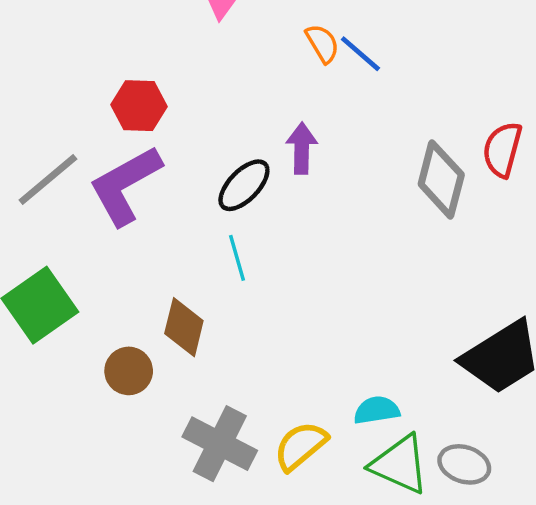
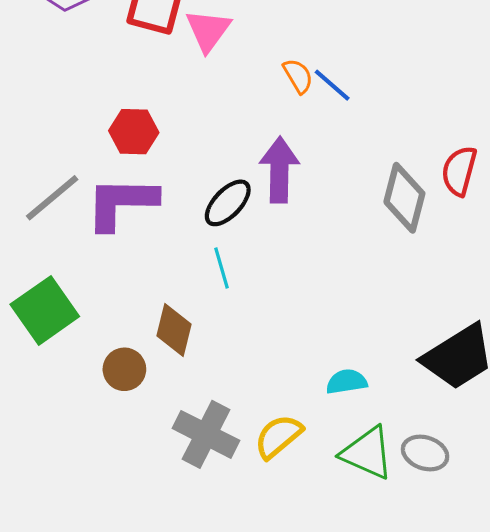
purple arrow: (302, 148) -> (279, 170), size x1.4
purple L-shape: (125, 185) -> (121, 203), turned 30
cyan semicircle: (377, 410) -> (347, 382), moved

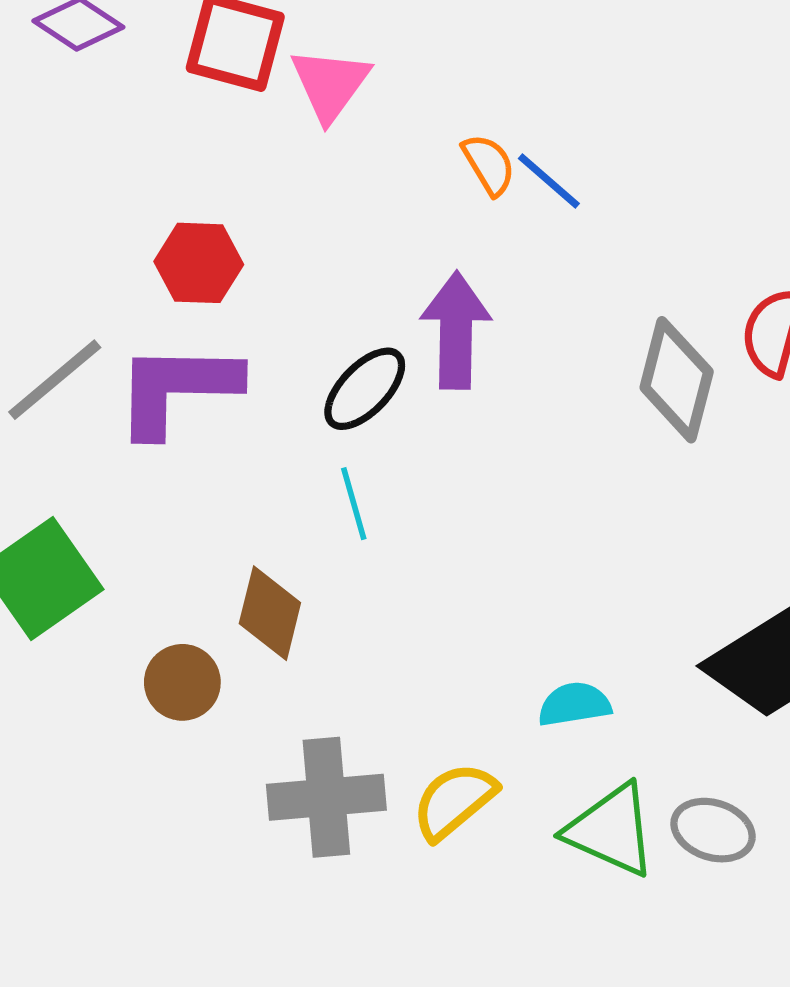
gray cross: (206, 434) -> (326, 797), turned -32

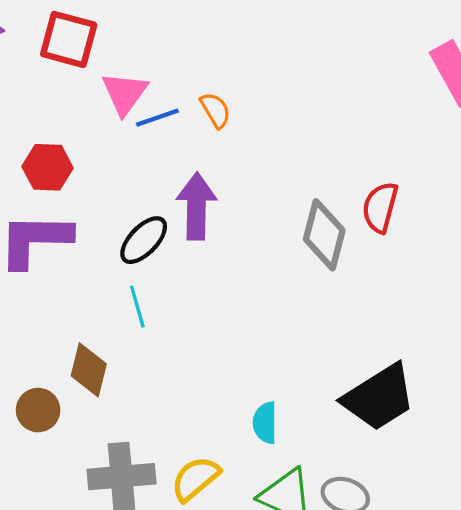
pink triangle: (330, 84) -> (125, 93), moved
blue line: (549, 181) -> (157, 118), moved, turned -60
cyan semicircle: (574, 704) -> (265, 423), turned -81

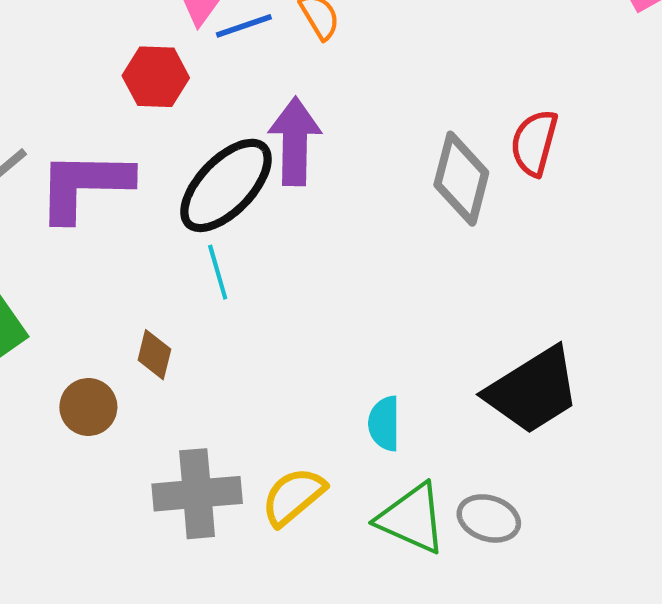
red hexagon: (48, 167) -> (156, 77), moved
black ellipse: (144, 240) -> (226, 185), size x1.5
brown diamond: (89, 370) -> (154, 355), size x0.7

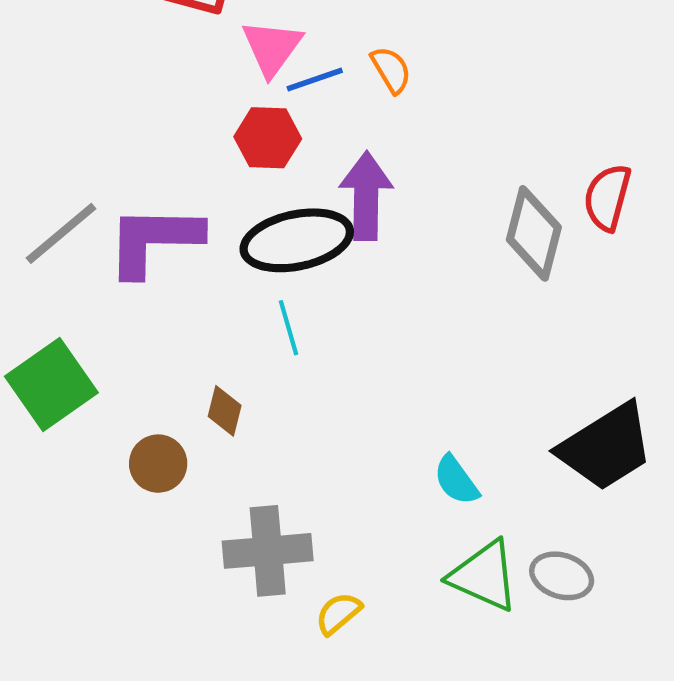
red hexagon: (156, 77) -> (268, 138), moved
black ellipse: (226, 185) -> (297, 240), turned 34
cyan semicircle: (384, 424) -> (456, 480), turned -36
yellow semicircle: (293, 496) -> (338, 613), moved, size x0.7

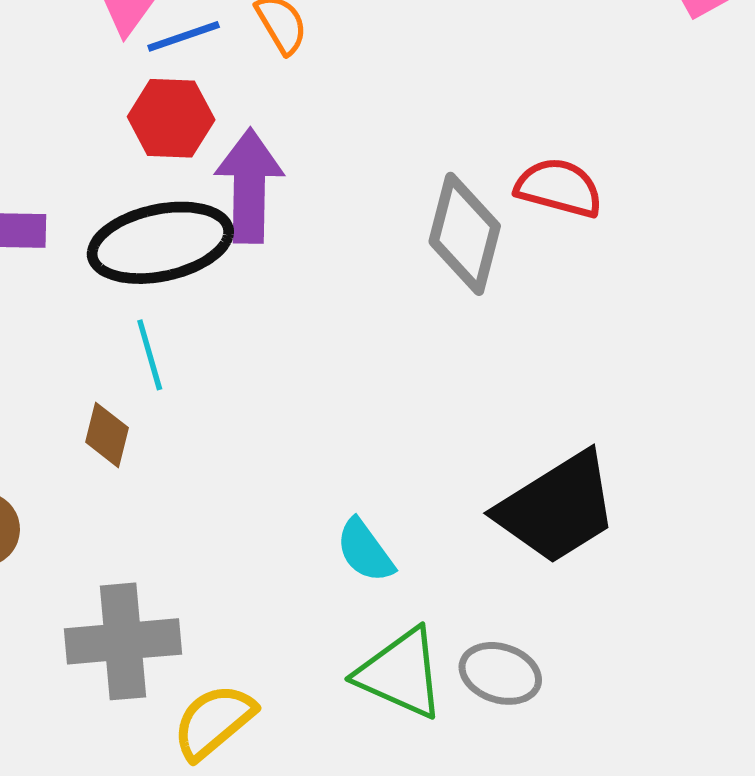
red hexagon: (268, 138) -> (171, 118), moved
red semicircle: (607, 197) -> (559, 188), turned 90
brown diamond: (225, 411) -> (107, 435), moved
yellow semicircle: (338, 613) -> (214, 721), size x1.4

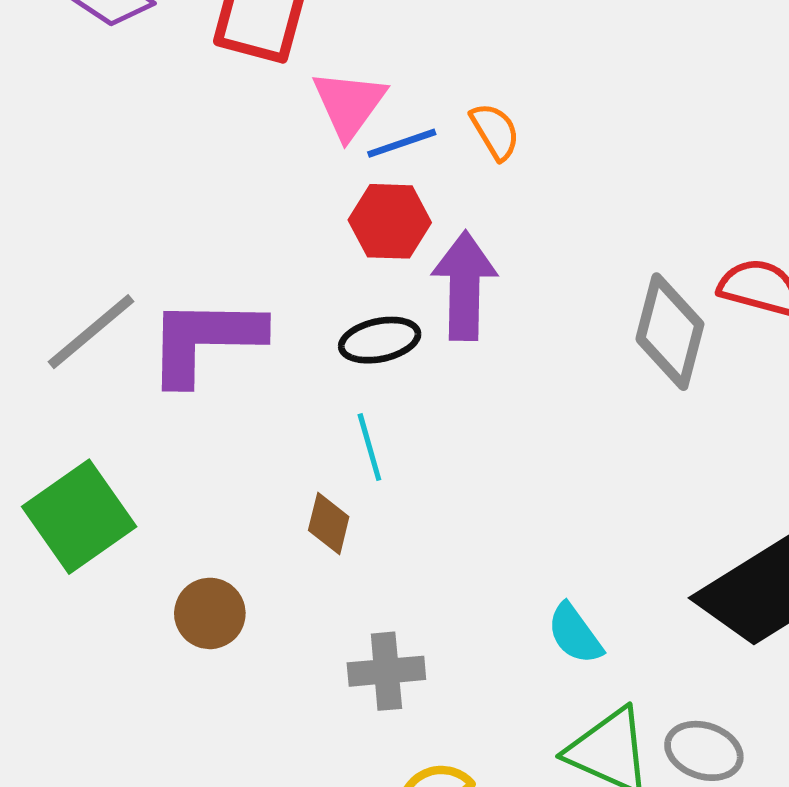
black ellipse: (160, 243) -> (380, 340), size x0.6
gray cross: (123, 641) -> (386, 671), moved, size x0.7

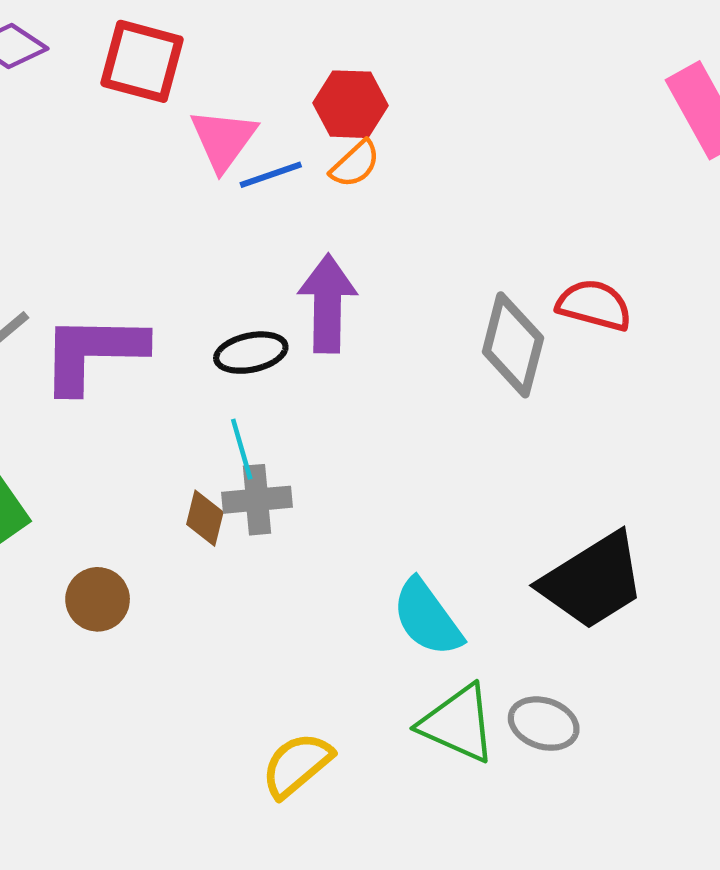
orange semicircle: (495, 131) -> (355, 164), turned 78
red hexagon: (390, 221) -> (350, 104), moved
cyan semicircle: (575, 634) -> (427, 618), size x1.4
gray cross: (386, 671) -> (257, 500), moved

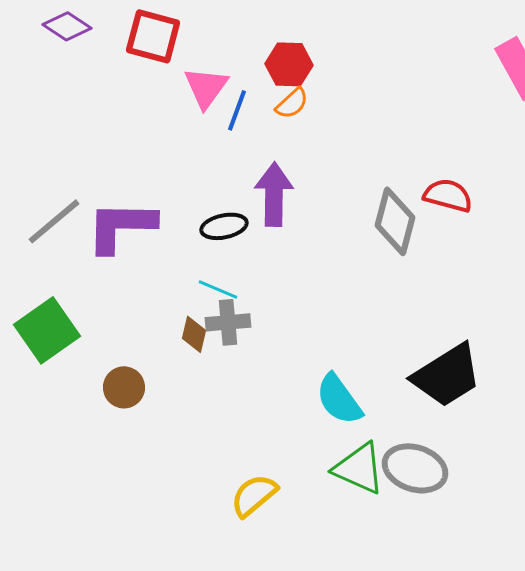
blue line: (271, 175) -> (237, 110), turned -51
cyan line: (242, 449) -> (218, 289), turned -51
gray ellipse: (544, 724) -> (415, 468), size x1.4

